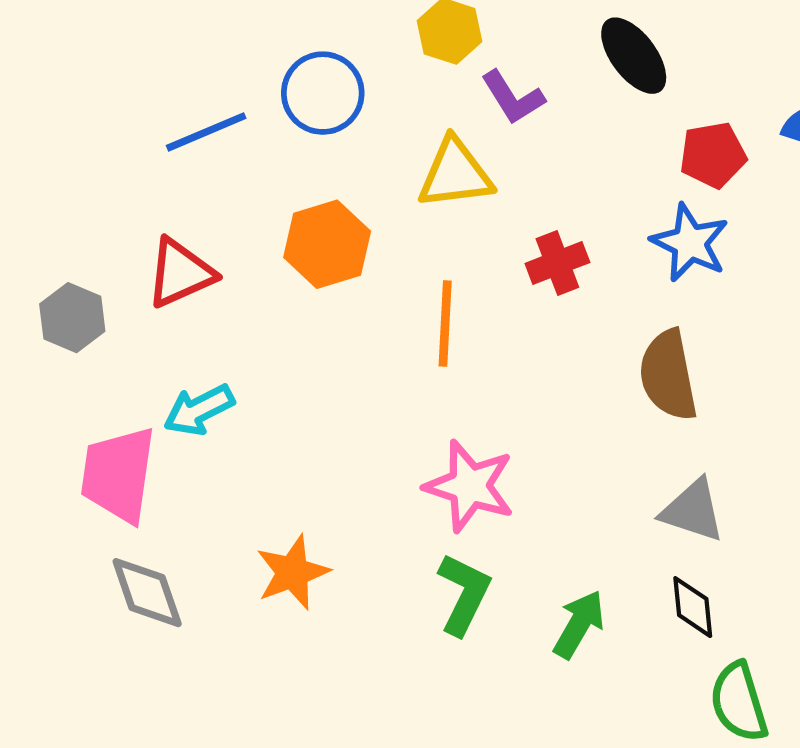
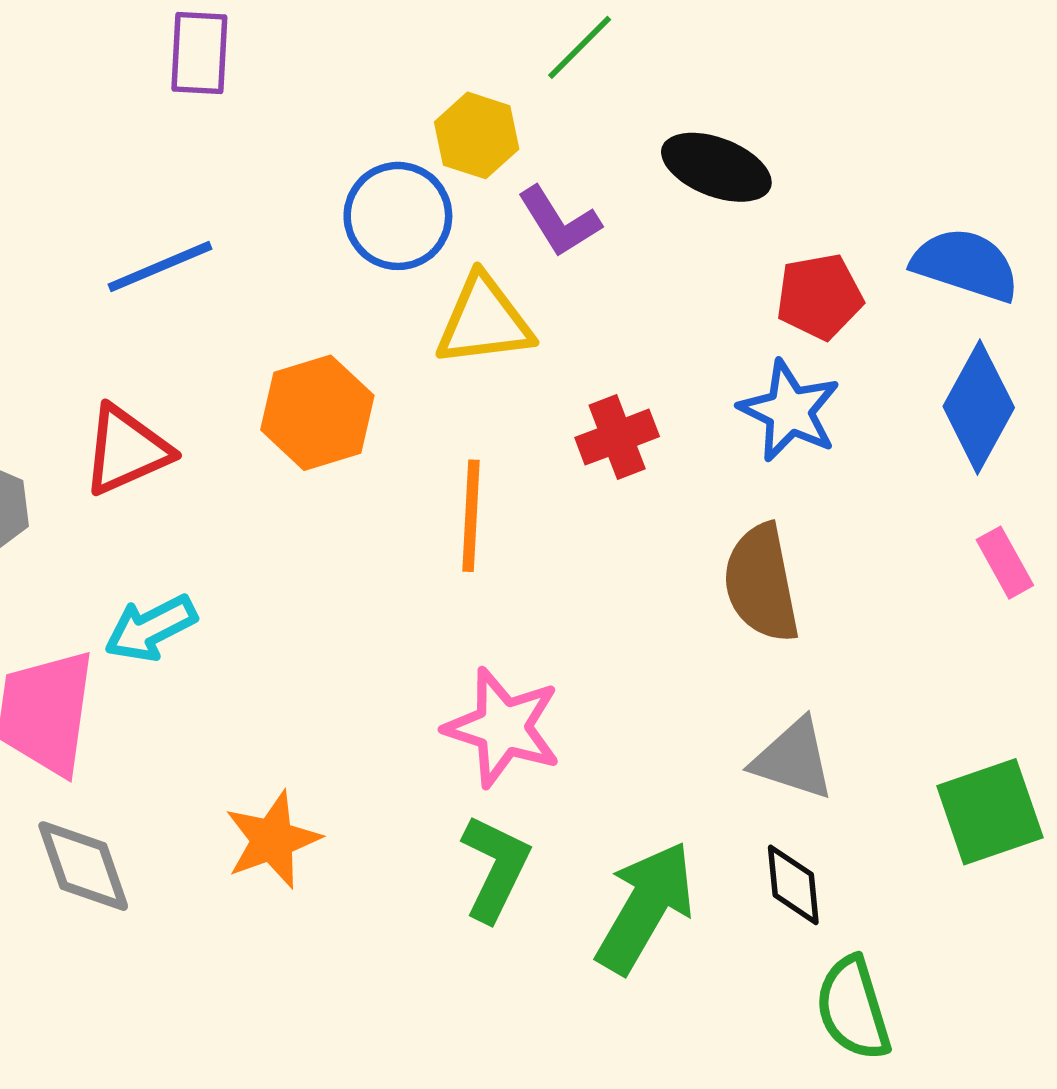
black ellipse: (634, 56) -> (716, 167), turned -32
blue circle: (323, 93) -> (398, 216), moved
green arrow: (579, 624) -> (645, 907), size x1.5

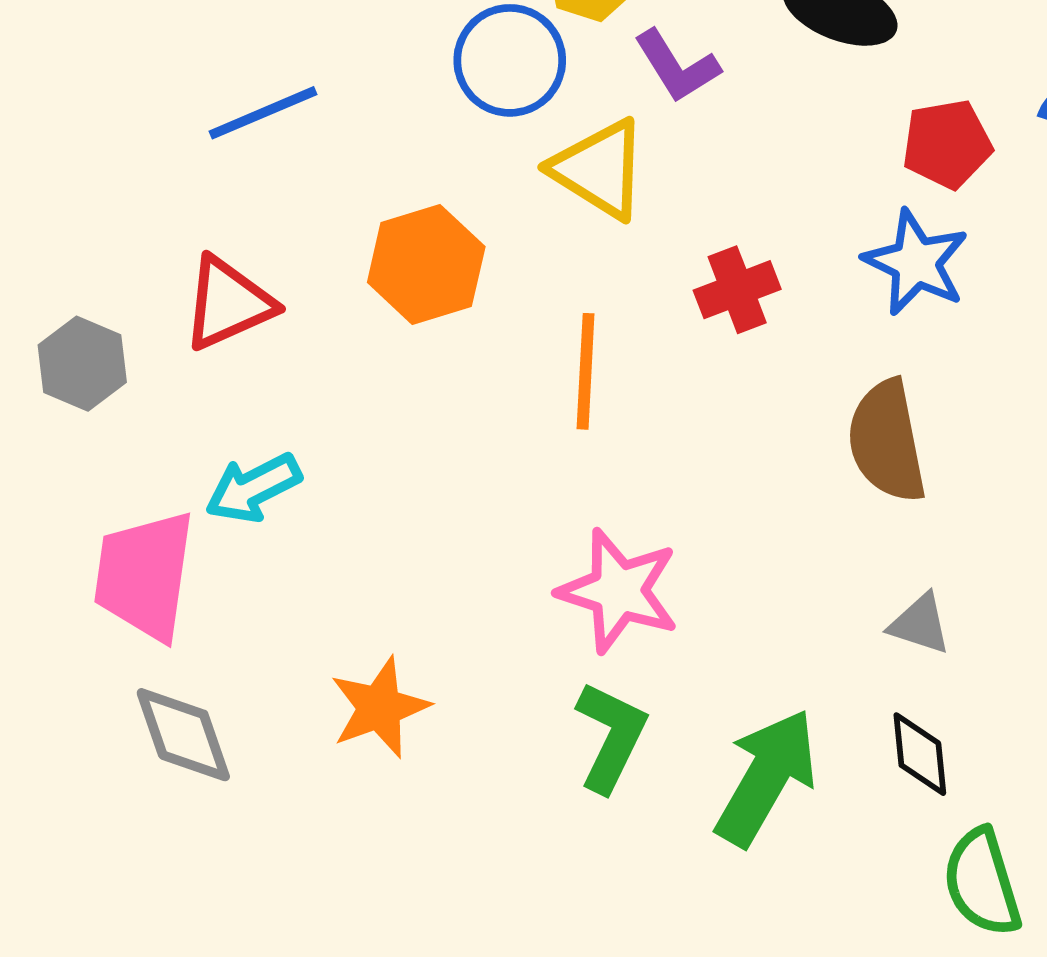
yellow triangle: (484, 321) -> (599, 169), turned 39
gray triangle: (793, 759) -> (920, 624), size x0.7

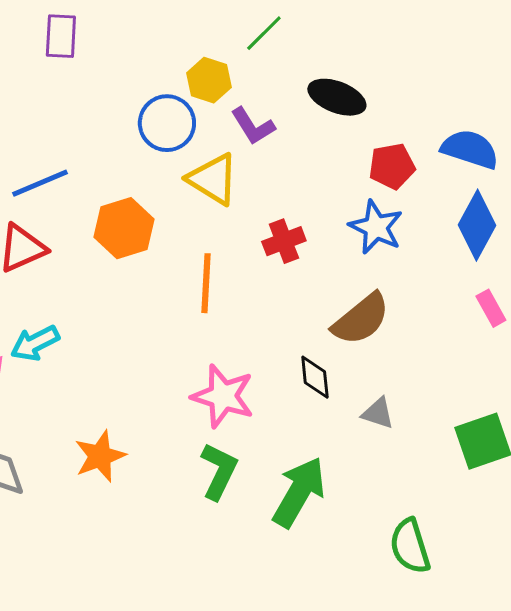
blue line: (263, 113) -> (40, 183), moved
brown semicircle: (887, 441) -> (361, 319), turned -118
black diamond: (920, 754) -> (315, 377), moved

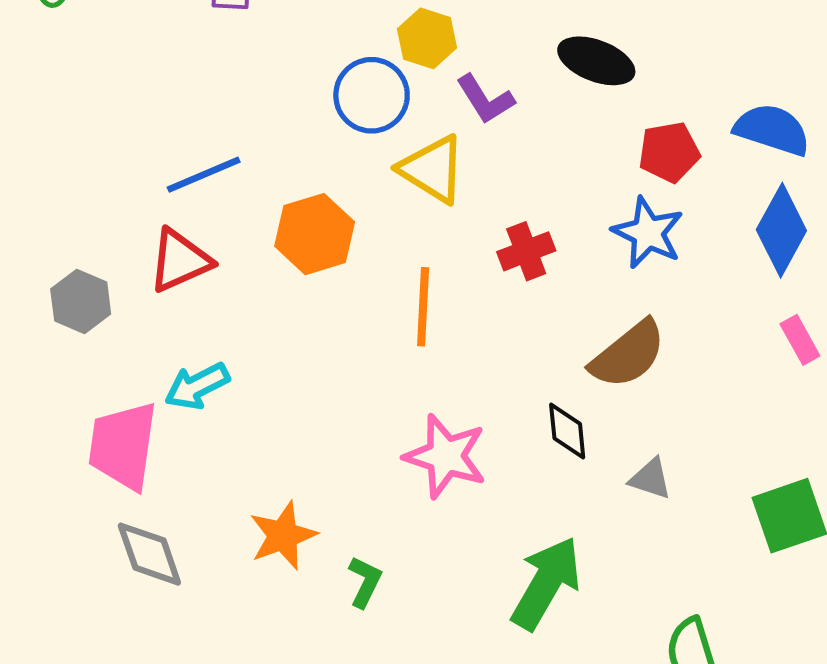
green L-shape: (219, 471) -> (365, 582), moved, size x0.7

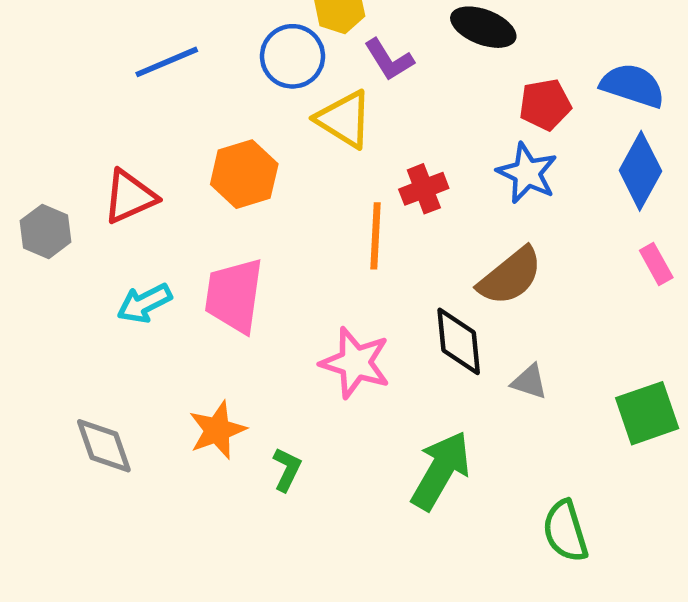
blue line: (204, 175) -> (167, 62), moved
orange line: (423, 307) -> (376, 236), moved
black diamond: (567, 431) -> (459, 341), size x1.4
pink trapezoid: (123, 446) -> (234, 295), moved

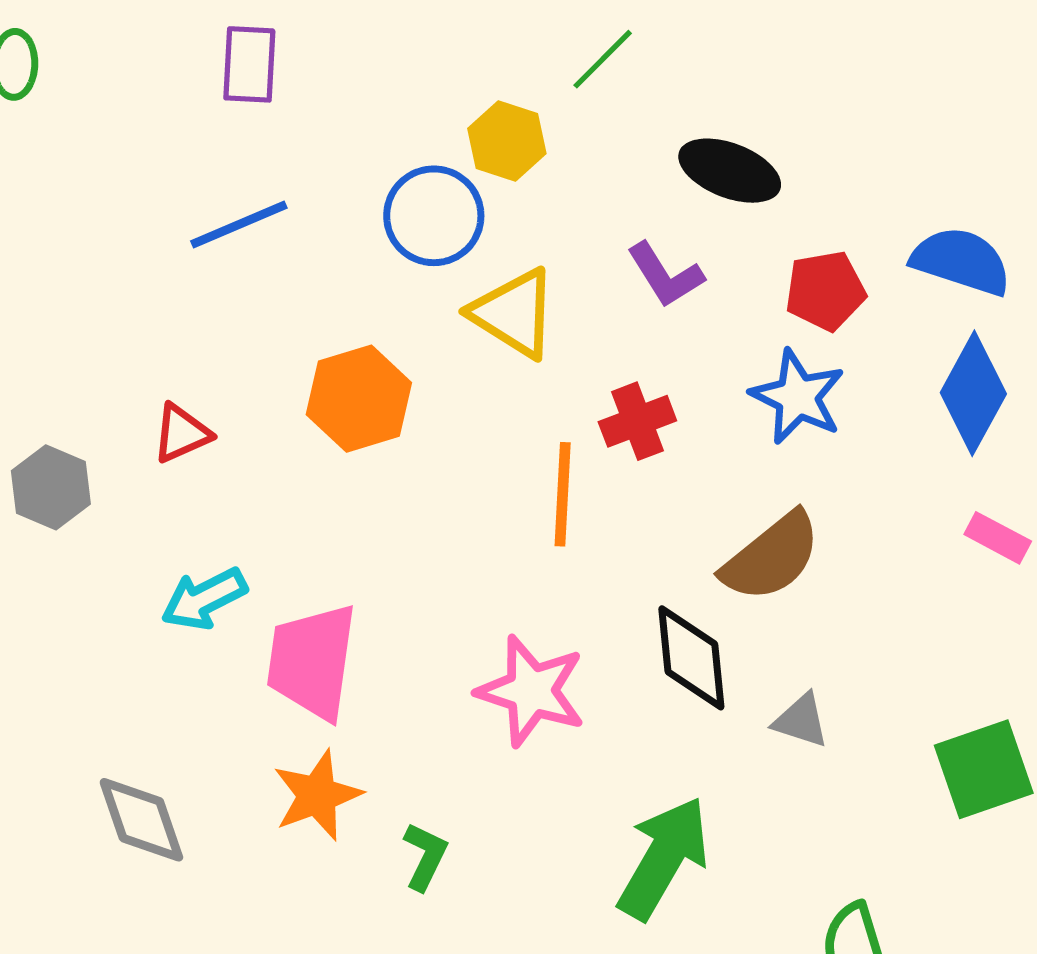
purple L-shape: (389, 60) -> (665, 275), moved
red triangle: (130, 197) -> (181, 433), size x0.7
pink rectangle: (656, 264) -> (998, 538), turned -33
pink trapezoid: (234, 295) -> (312, 661), moved

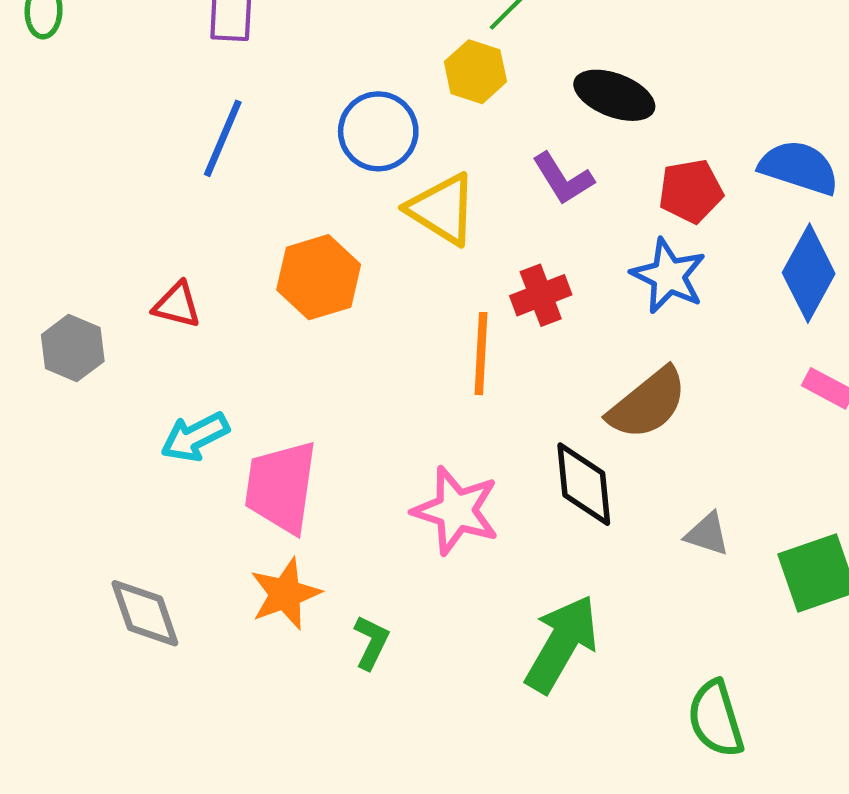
yellow hexagon: (507, 141) -> (475, 72), moved
blue line: (239, 225) -> (223, 138), turned -44
red triangle: (181, 433) -> (177, 305), turned 38
gray triangle: (801, 721) -> (707, 534), moved

